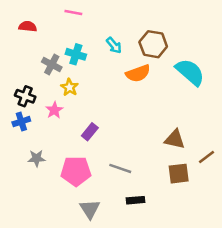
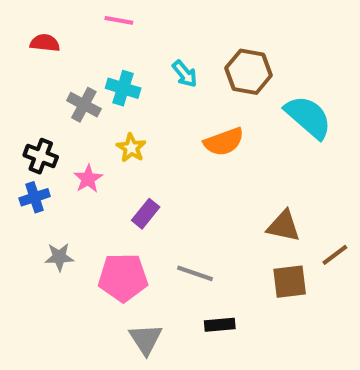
orange semicircle: (138, 73) -> (224, 142), moved
yellow star: (70, 87) -> (131, 148), moved

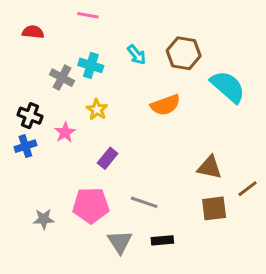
gray star: (59, 257) -> (44, 219), moved
gray triangle: (146, 339) -> (120, 242), moved

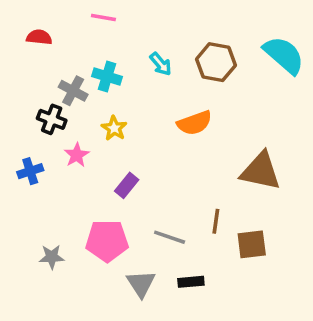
cyan semicircle: (228, 87) -> (284, 55), moved
black cross: (30, 116) -> (52, 119), moved
brown triangle: (210, 167) -> (261, 171), moved, size x1.4
brown line: (248, 189) -> (216, 221), moved, turned -45

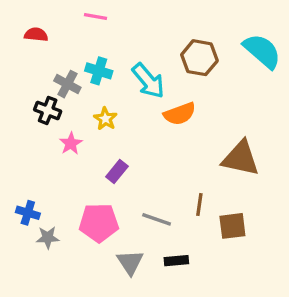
cyan arrow: (161, 64) -> (148, 81), moved, size x1.6
blue cross: (30, 171) -> (28, 213), moved, turned 35

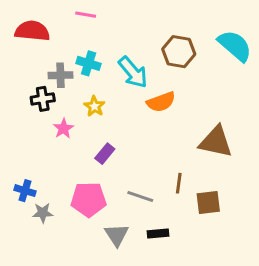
red semicircle: (36, 35) -> (32, 31), size x1.6
gray cross: (67, 84) -> (60, 75), turned -30
black cross: (48, 110) -> (43, 99), turned -30

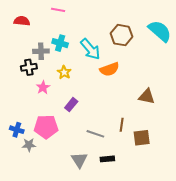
red semicircle: (32, 31) -> (22, 21), size x0.7
brown triangle: (216, 142) -> (147, 96), size x0.7
pink pentagon: (89, 199) -> (46, 127), moved

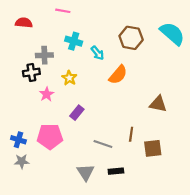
cyan cross: (60, 43) -> (74, 41), moved
cyan arrow: (90, 49) -> (97, 53), size x0.6
orange semicircle: (109, 69) -> (118, 75), turned -30
gray star: (29, 145) -> (22, 161), moved

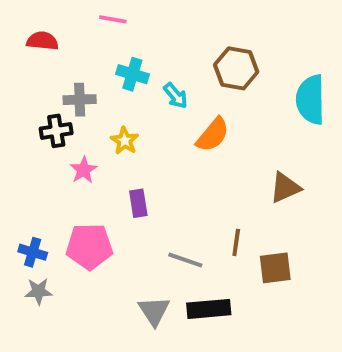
cyan semicircle: (172, 34) -> (311, 100), moved, turned -132
brown triangle: (158, 104) -> (285, 188), turned -36
purple rectangle: (77, 113) -> (138, 203), turned -48
black rectangle: (116, 171) -> (209, 309), size x1.5

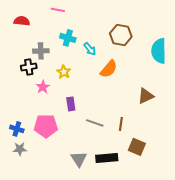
gray line: (185, 260) -> (95, 123), moved
brown square: (275, 268) -> (137, 147), moved, turned 30

